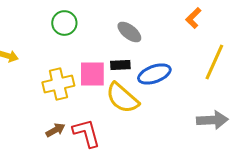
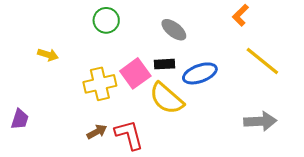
yellow line: (214, 62) -> (262, 61), turned -75
pink square: (92, 74) -> (135, 73), turned -36

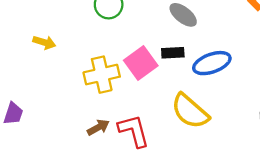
yellow semicircle: (167, 98) -> (190, 111), moved

